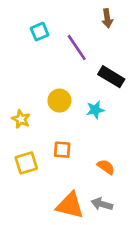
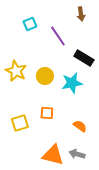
cyan star: (95, 110) -> (72, 83), size x1.5
yellow star: (21, 119) -> (16, 71), moved, size x1.5

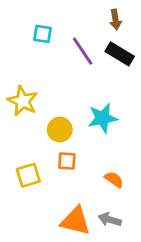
cyan square: (30, 24) -> (43, 34), turned 32
black rectangle: (84, 58) -> (120, 54), moved
yellow circle: (45, 76) -> (60, 130), moved

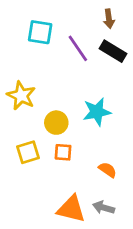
cyan square: (43, 34) -> (40, 32), size x1.4
yellow square: (28, 175) -> (28, 152), moved

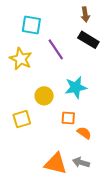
purple line: (78, 48) -> (56, 49), moved
yellow star: (21, 96) -> (21, 59), moved
orange square: (63, 152) -> (68, 118), moved

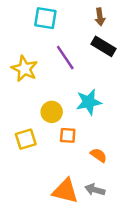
cyan square: (31, 25) -> (45, 18), moved
orange square: (68, 118) -> (68, 135), moved

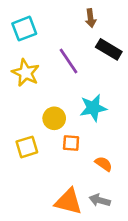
brown arrow: (100, 17) -> (91, 18), moved
cyan square: (45, 18) -> (24, 29), moved, turned -30

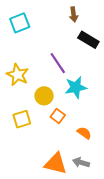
purple line: (68, 61) -> (58, 63), moved
yellow star: (26, 73) -> (18, 75), moved
orange square: (71, 143) -> (58, 116), turned 32

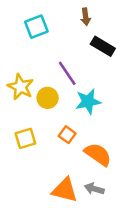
cyan square: (20, 23) -> (36, 27), moved
yellow circle: (44, 96) -> (48, 98), moved
orange semicircle: (84, 133) -> (98, 154), size x1.6

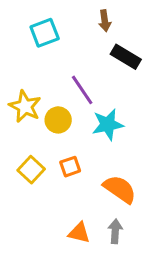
orange square: (67, 135) -> (70, 167), moved, turned 35
yellow square: (25, 138) -> (31, 170), turned -30
gray arrow: (94, 189) -> (115, 231), turned 78
orange triangle: (65, 190) -> (79, 233), size x0.7

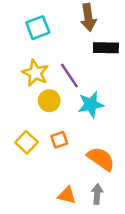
brown arrow: (105, 21) -> (88, 17), size x1.5
black rectangle: (126, 57) -> (106, 48), turned -30
yellow star: (25, 106) -> (35, 73), moved

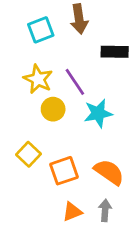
brown arrow: (88, 17) -> (79, 19), moved
orange square: (59, 140) -> (64, 171), moved, size x1.5
orange triangle: (67, 195) -> (72, 212), turned -36

